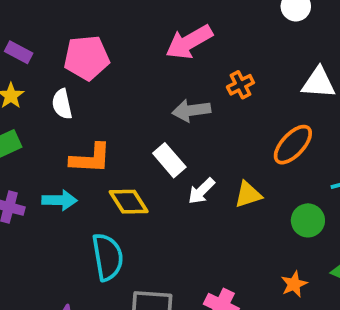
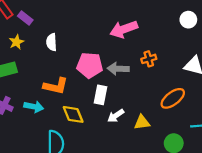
pink pentagon: (87, 58) -> (90, 65), moved
white semicircle: (62, 104) -> (51, 42), moved
white rectangle: (169, 160) -> (101, 95), turned 42

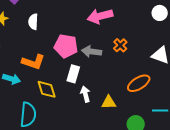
orange cross: (149, 59) -> (120, 45), turned -32
white arrow: (116, 116) -> (85, 94), turned 105

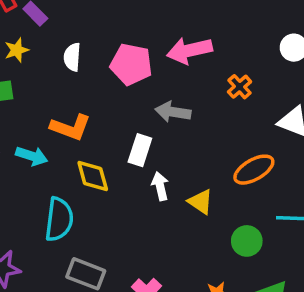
orange cross: (120, 45) -> (240, 87), moved
pink pentagon: (66, 46) -> (131, 64), moved
yellow triangle: (109, 102) -> (201, 202), turned 35

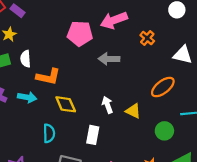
white semicircle: (72, 57) -> (26, 59), moved
white rectangle: (140, 150) -> (93, 135), moved
cyan semicircle: (59, 219) -> (49, 133), size x0.7

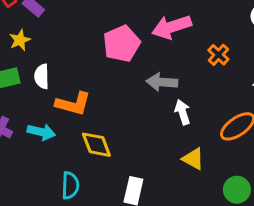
pink pentagon: (80, 33) -> (122, 44), turned -30
white arrow: (107, 105) -> (182, 112), moved

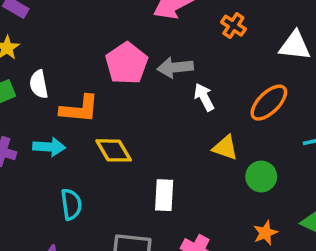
pink pentagon: (122, 44) -> (127, 63), moved
cyan semicircle: (70, 185) -> (71, 204), moved
green circle: (237, 190) -> (261, 176), moved

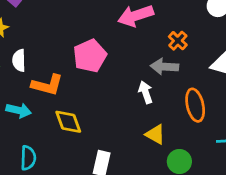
gray arrow: (175, 67) -> (164, 67), moved
orange ellipse: (269, 103) -> (195, 105), turned -68

